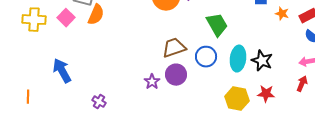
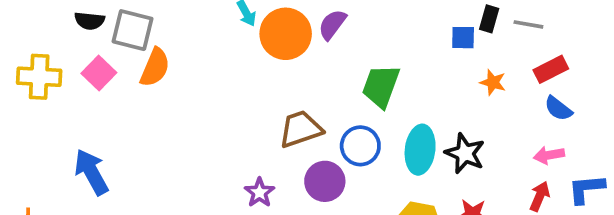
orange star: (282, 14) -> (493, 82), moved
green trapezoid: (217, 25) -> (381, 86), turned -130
purple circle: (176, 75) -> (325, 181), moved

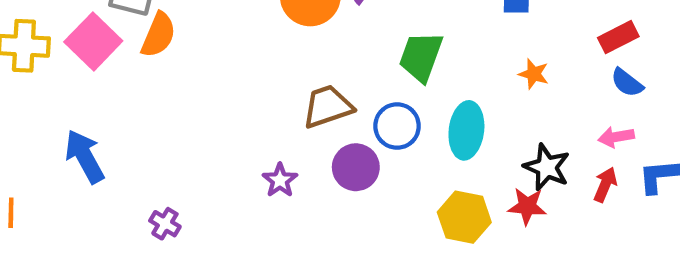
pink square: (99, 73) -> (93, 41), size x1.4
orange star: (493, 82) -> (534, 74), moved
black star: (465, 153) -> (547, 167), moved

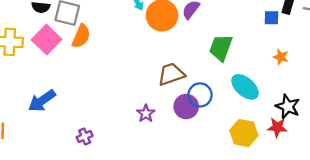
blue circle: (397, 126) -> (200, 95), moved
cyan ellipse: (466, 130) -> (245, 87), turned -56
blue arrow: (85, 156) -> (42, 101), turned -96
purple cross: (165, 224) -> (85, 136), turned 35

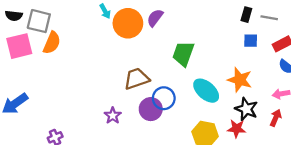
blue square: (272, 18) -> (251, 41), moved
pink square: (47, 40) -> (19, 46), turned 32
orange star: (281, 57) -> (240, 80), moved, size x1.6

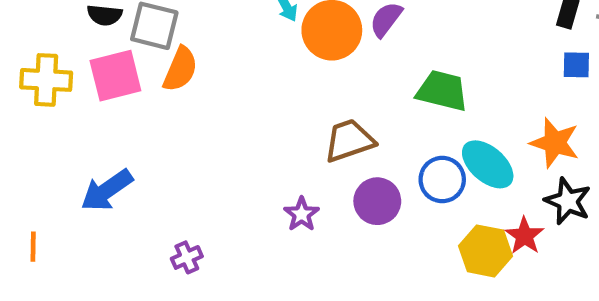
green trapezoid: (183, 54) -> (442, 91), turned 84
blue circle: (164, 98) -> (442, 180), moved
red star: (237, 129) -> (524, 236), moved, turned 30

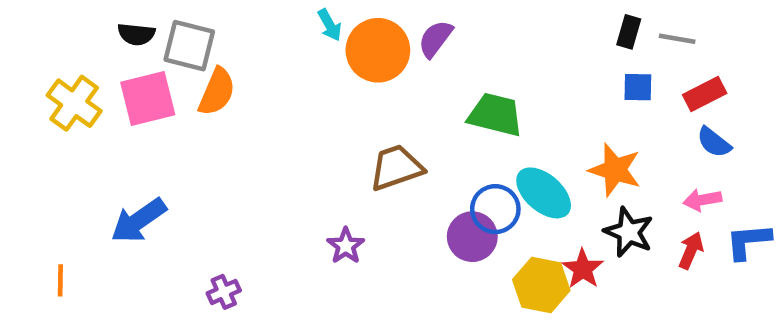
yellow cross: (46, 80) -> (74, 103), turned 33
purple circle: (377, 201) -> (472, 237), moved

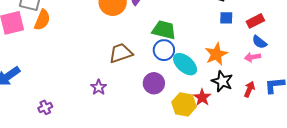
orange star: (615, 170) -> (216, 54), turned 30
pink arrow: (702, 200) -> (252, 57), moved
blue circle: (495, 209) -> (164, 50), moved

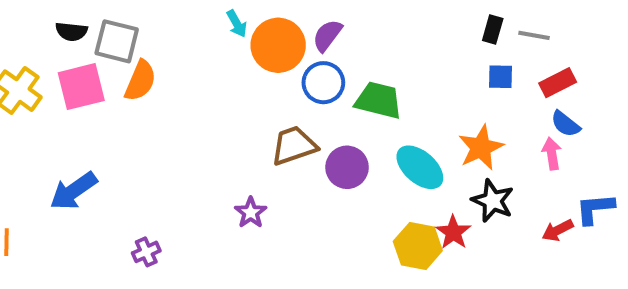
blue circle: (164, 50) -> (323, 83), moved
pink arrow: (252, 57) -> (552, 154), turned 91
purple circle: (154, 83) -> (347, 167), moved
red arrow: (249, 89) -> (558, 230), moved, turned -140

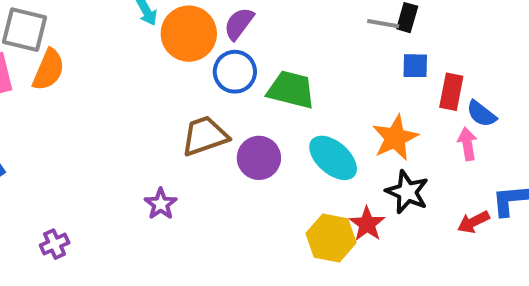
gray line: (534, 35) -> (383, 24), moved
red rectangle: (558, 83) -> (451, 92), moved, turned -52

